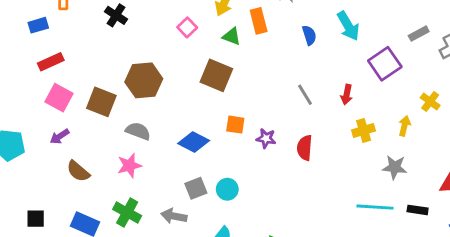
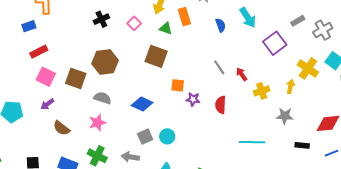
black cross: (116, 15) -> (101, 19), moved, turned 35
red arrow: (347, 95) -> (242, 74), moved, turned 136
yellow cross: (430, 102) -> (308, 68), size x1.5
orange square: (235, 125) -> (178, 85), moved
cyan line: (375, 207) -> (252, 142), moved

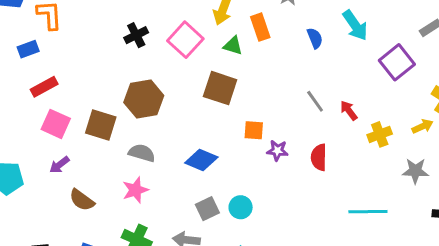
pink square: (134, 23) -> (185, 40), size x1.6
yellow arrow: (290, 86) -> (423, 126), turned 56

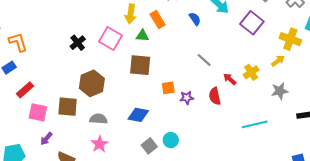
red arrow: (349, 110) -> (230, 79), moved

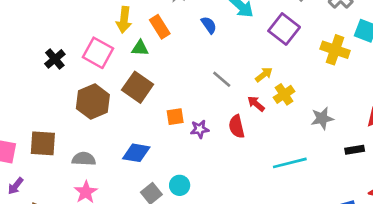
yellow arrow: (278, 61) -> (264, 75), moved
brown square: (140, 65) -> (138, 87), turned 30
brown hexagon: (92, 83) -> (93, 102), moved

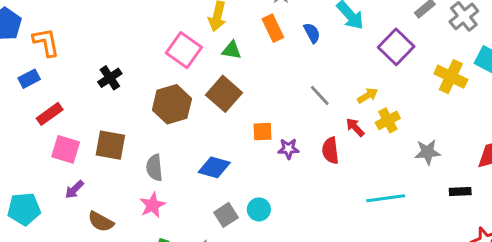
orange rectangle: (160, 27) -> (273, 28), moved
black cross: (55, 59) -> (110, 78), moved
gray semicircle: (84, 159) -> (154, 168), turned -105

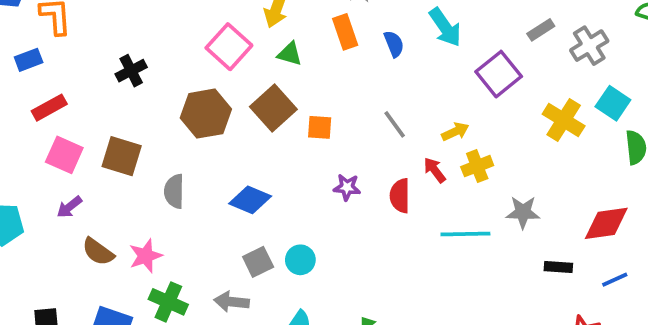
orange square: (263, 132) -> (320, 127), moved
cyan line: (386, 198) -> (465, 234), moved
pink star: (153, 205) -> (146, 256), moved

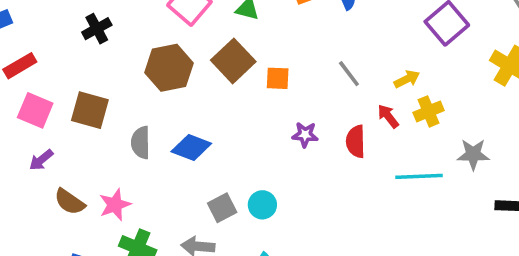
blue diamond: (250, 200) -> (191, 148), moved

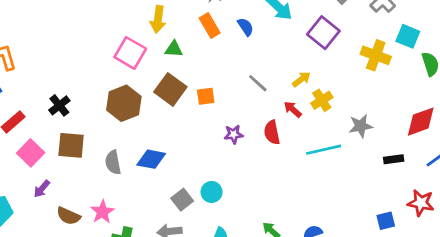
black cross: (97, 29) -> (59, 105), moved
pink square: (35, 110) -> (31, 153), turned 32

